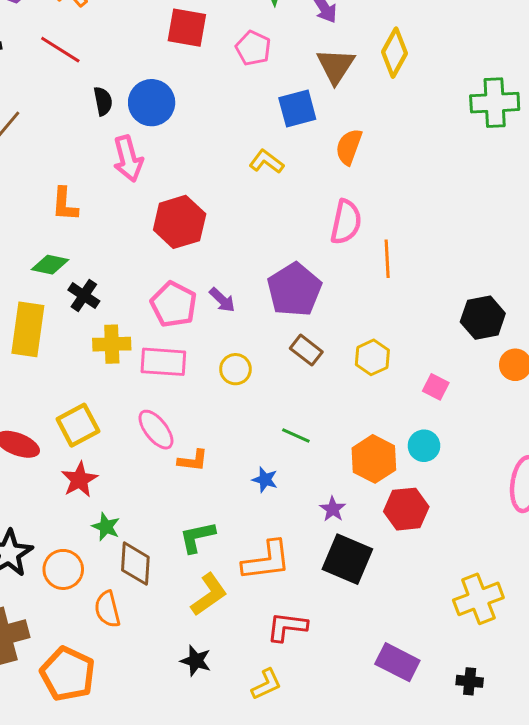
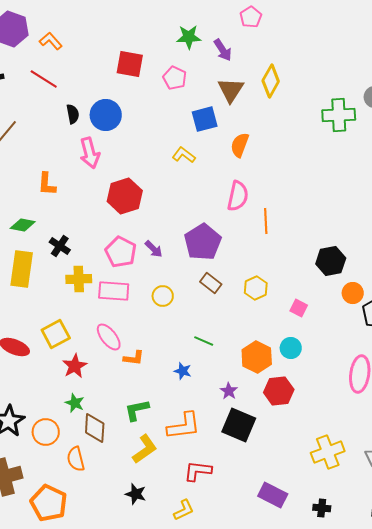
green diamond: (50, 265) -> (23, 225), moved
red star: (79, 480) -> (75, 366), moved

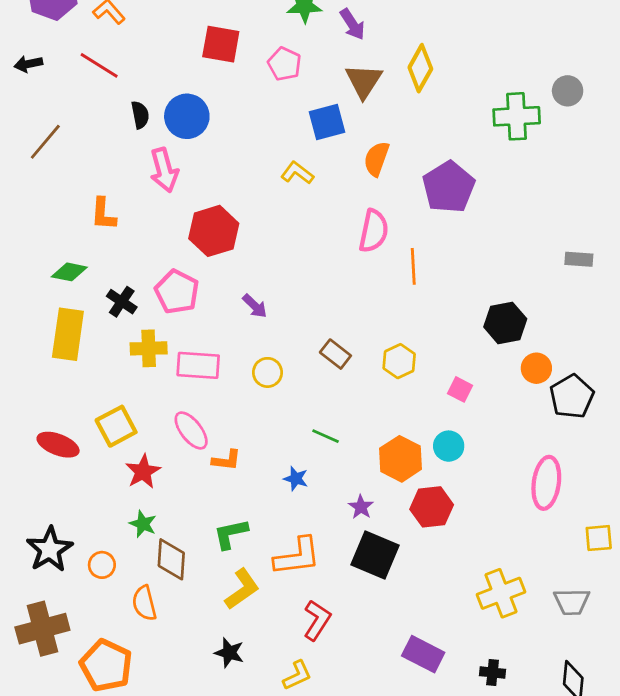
purple pentagon: (203, 242) -> (449, 187), moved
pink pentagon: (121, 252) -> (177, 292), moved
orange circle: (46, 432) -> (102, 565), size x0.7
red L-shape: (198, 471) -> (317, 620), turned 116

